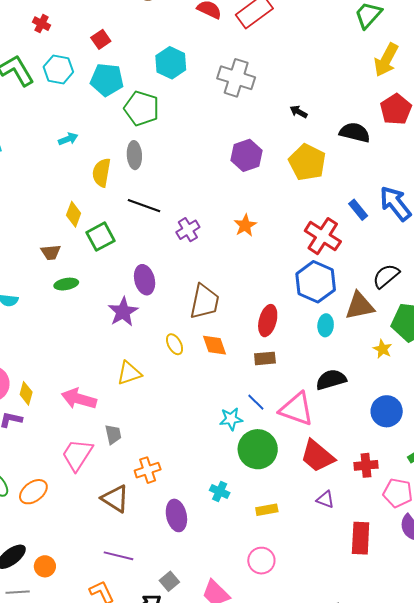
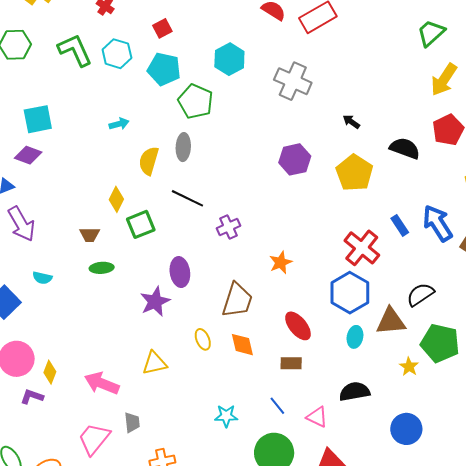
orange star: (245, 225) -> (281, 262), moved
red ellipse: (268, 321) -> (298, 326), turned -60
pink triangle: (297, 409) -> (317, 417), size x0.6
cyan star: (231, 419) -> (226, 416), moved

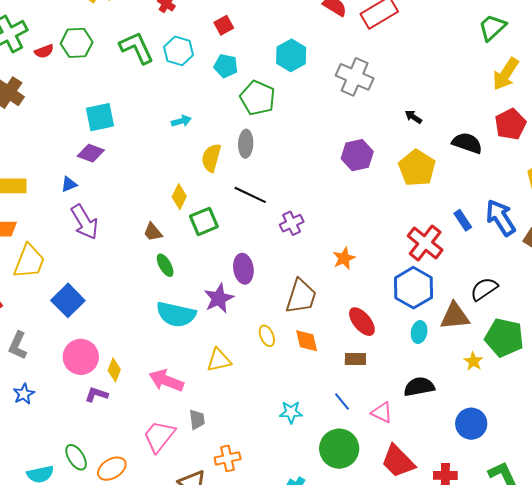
cyan pentagon: (164, 69) -> (226, 66), size x0.7
brown trapezoid: (90, 235) -> (153, 232), turned 50
green ellipse: (102, 268) -> (165, 265), turned 65
cyan semicircle: (42, 278) -> (176, 314), moved, size x2.0

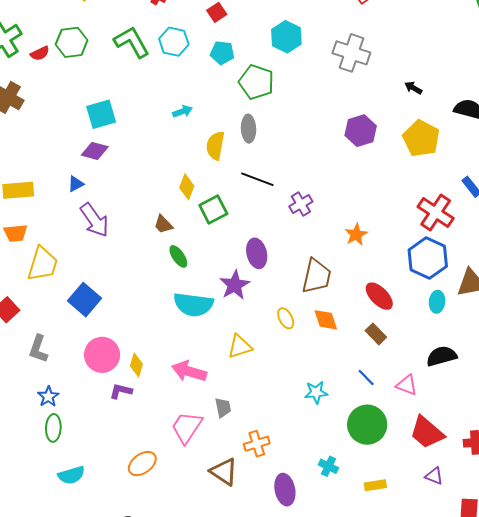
brown rectangle: (355, 359) -> (376, 334), turned 50
green ellipse: (76, 457) -> (53, 428), moved, turned 40

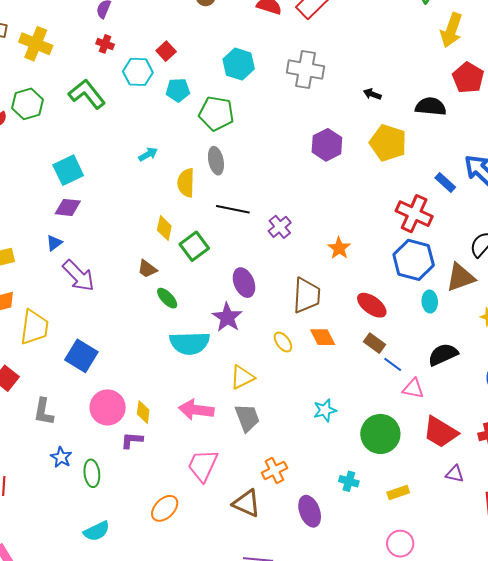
cyan hexagon: (174, 42) -> (138, 72), moved
blue line: (366, 377) -> (393, 364), moved
gray trapezoid: (223, 408) -> (247, 418), moved, size x1.4
green ellipse: (53, 428) -> (92, 473), moved

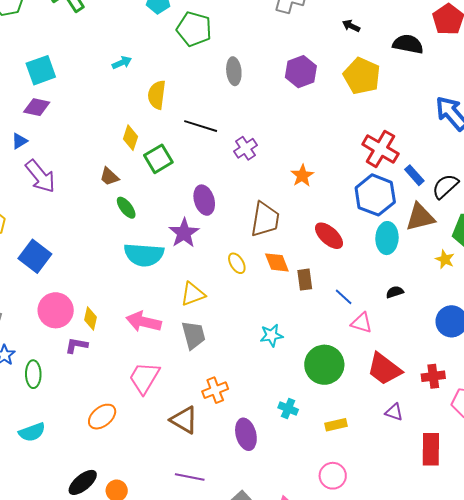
gray ellipse: (216, 161) -> (234, 71), moved
blue rectangle: (445, 182) -> (414, 175), moved
cyan ellipse: (430, 302) -> (387, 238), size x1.4
brown rectangle: (375, 343) -> (305, 280), moved, turned 40
black semicircle: (443, 354) -> (395, 292), size x0.6

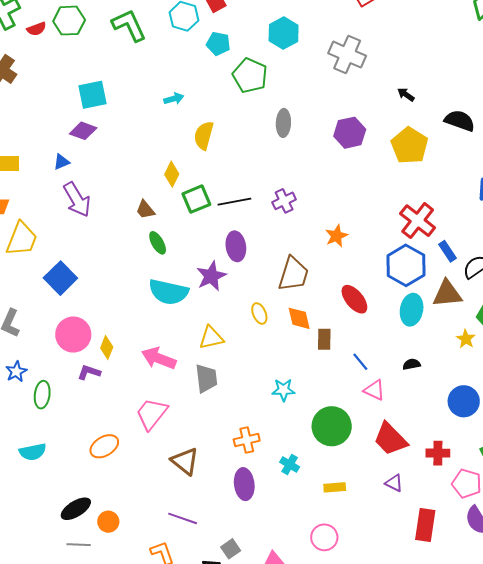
black line: (201, 126) -> (234, 202), moved, turned -36
orange cross: (215, 390) -> (247, 440), moved

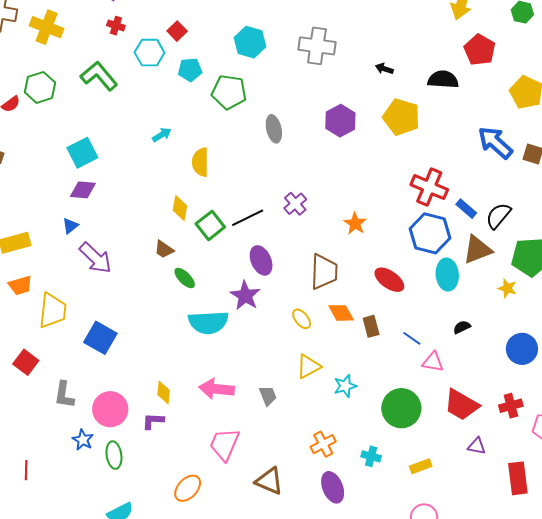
pink circle: (73, 335) -> (110, 409), moved
yellow triangle: (211, 338) -> (308, 366), moved
gray trapezoid: (206, 378) -> (268, 396), size x0.7

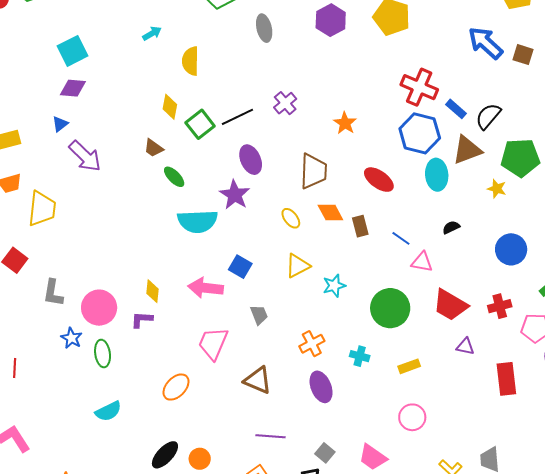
blue square: (100, 338) -> (240, 267), moved, size x0.7
gray trapezoid: (268, 396) -> (259, 315), moved

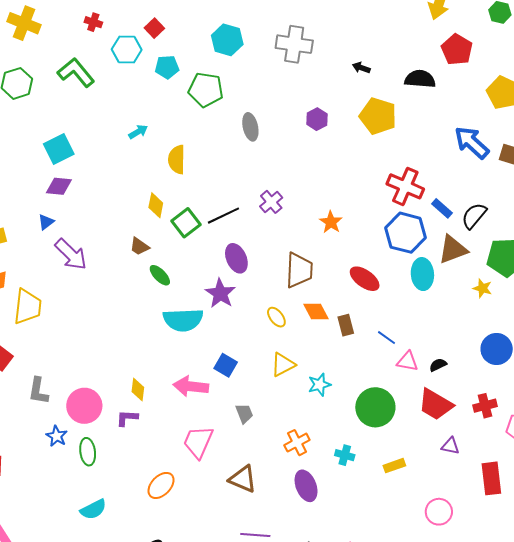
purple hexagon: (331, 20) -> (317, 119), size x0.7
black semicircle: (451, 227) -> (438, 365), moved
pink circle: (412, 417) -> (439, 512), moved

